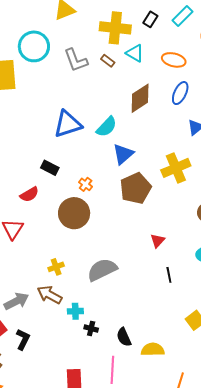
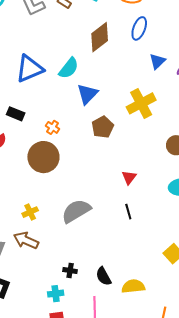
brown pentagon: (135, 188) -> (103, 127), size x0.7
black line: (169, 275) -> (128, 212), moved
cyan cross: (75, 311) -> (56, 294), moved

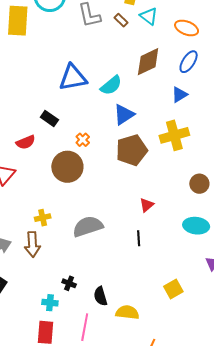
blue triangle: (157, 61) -> (179, 95), moved
brown pentagon: (103, 127) -> (132, 150), size x1.4
brown arrow: (26, 240) -> (32, 244), turned -130

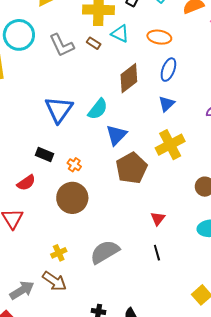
blue triangle: (73, 78) -> (59, 110), turned -32
orange cross: (83, 140) -> (74, 165), moved
brown arrow: (32, 244) -> (54, 281), turned -40

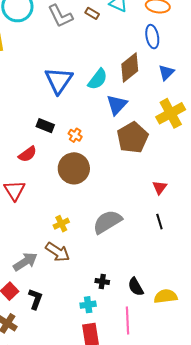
blue ellipse: (168, 70) -> (152, 37), moved, turned -30
brown diamond: (129, 78) -> (130, 67), moved

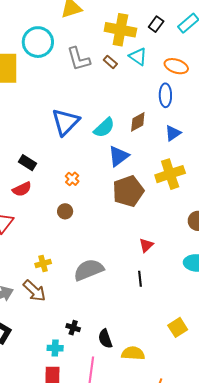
brown diamond: (130, 67) -> (138, 122), size x0.7
black rectangle: (45, 126) -> (27, 163), moved
brown circle: (74, 168) -> (65, 211), size x0.5

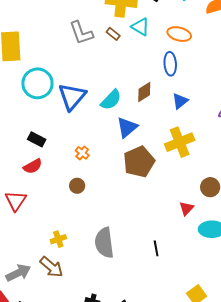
cyan circle: (38, 42) -> (37, 83), moved
red triangle: (146, 245) -> (186, 208), moved
gray semicircle: (89, 270) -> (104, 243), turned -72

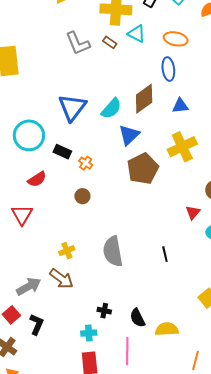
cyan circle: (37, 83) -> (29, 135), moved
brown diamond: (144, 92) -> (144, 99), size x1.4
blue triangle: (180, 101) -> (180, 106), turned 36
black rectangle: (37, 139) -> (62, 152), moved

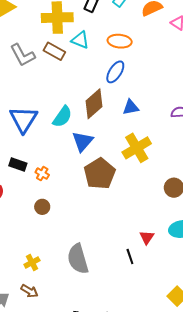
brown rectangle: (110, 42) -> (54, 51), size x1.5
blue ellipse: (168, 69) -> (115, 72), turned 45
red triangle: (193, 212) -> (147, 237), moved
brown arrow: (61, 279) -> (29, 291), size x0.7

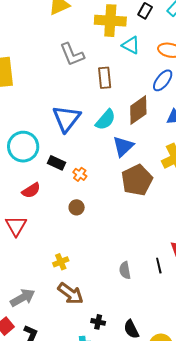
brown rectangle: (54, 51) -> (105, 78), moved, turned 50
gray semicircle: (78, 259) -> (125, 270), moved, size x0.6
brown arrow: (29, 291) -> (70, 294), moved, size x1.5

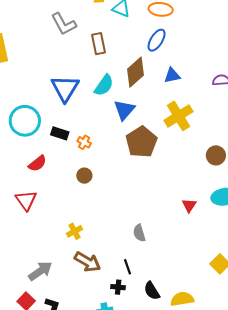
black line: (159, 266) -> (127, 267), moved

